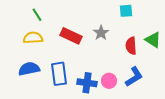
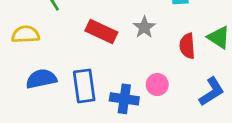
yellow semicircle: (33, 38) -> (26, 34), moved
blue L-shape: (134, 77) -> (212, 92), moved
pink circle: (109, 81) -> (157, 85), moved

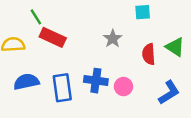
red rectangle: (101, 32) -> (53, 37), moved
blue cross: (124, 99) -> (96, 81), moved

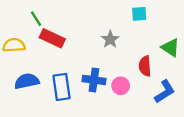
red semicircle: (149, 54) -> (145, 66), moved

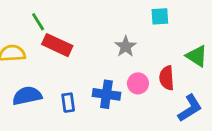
pink circle: (121, 86) -> (138, 83), moved
blue rectangle: (62, 87) -> (68, 103), size x0.6

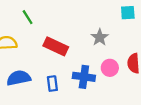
red rectangle: (57, 45) -> (56, 46), moved

